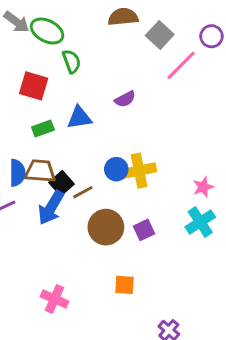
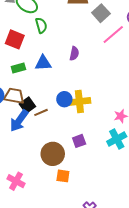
purple semicircle: (125, 99) -> (74, 53), turned -56
brown circle: (106, 227) -> (53, 154), moved

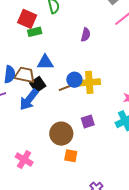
blue triangle: (43, 63) -> (45, 62), moved
green rectangle: (18, 68) -> (35, 32), moved
brown line: (41, 112) -> (65, 88), moved

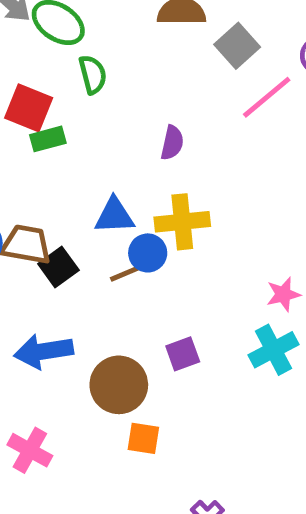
blue triangle: (45, 62) -> (114, 216), moved
yellow cross: (89, 82) -> (182, 222), moved
blue arrow: (29, 100) -> (44, 351), moved, turned 45

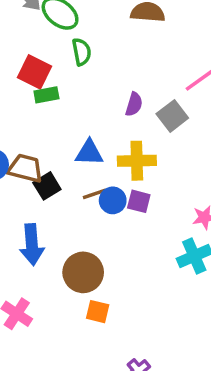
gray square: (237, 46) -> (172, 116), moved
blue circle: (148, 253) -> (113, 200), moved
blue arrow: (44, 351) -> (32, 245), turned -90
purple square: (183, 354) -> (139, 201), moved, turned 30

